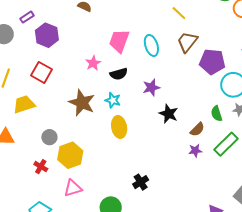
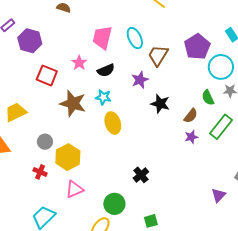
brown trapezoid: (187, 42) -> (158, 55), moved
purple pentagon: (212, 62) -> (197, 47), turned -30
red square: (42, 72) -> (47, 75), moved

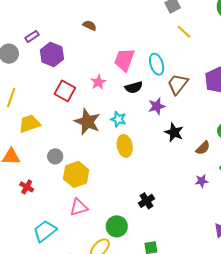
black semicircle: (106, 70) -> (134, 87), moved
purple star: (191, 137) -> (202, 181), moved
red cross: (40, 172) -> (27, 187), moved

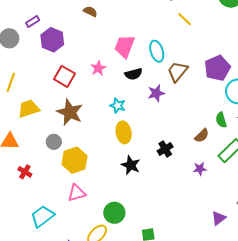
brown star: (87, 122) -> (70, 112), moved
black star: (174, 132) -> (131, 165), moved
black cross: (147, 201) -> (165, 149), moved

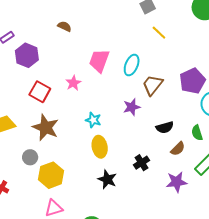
cyan ellipse: (157, 51) -> (132, 65), turned 40
black semicircle: (134, 74) -> (165, 127), moved
purple star: (200, 169) -> (177, 182), size x1.5

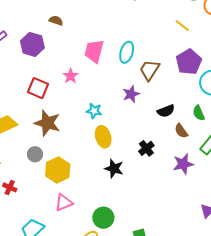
yellow line: (159, 33) -> (182, 26), moved
purple hexagon: (27, 55) -> (32, 44), moved
brown semicircle: (178, 149) -> (181, 131), turned 105

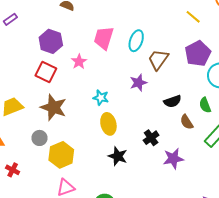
purple hexagon: (32, 44) -> (51, 41), moved
purple star: (183, 164) -> (173, 159), moved

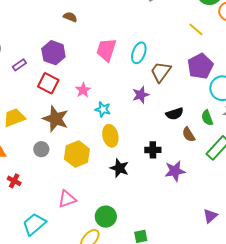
purple rectangle: (10, 19) -> (19, 65), moved
pink star: (79, 62) -> (83, 90), moved
black cross: (151, 138) -> (153, 150), turned 35
yellow hexagon: (61, 155) -> (77, 154), moved

